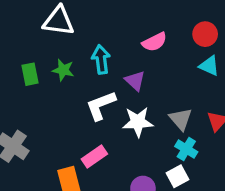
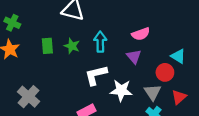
red circle: (205, 34) -> (165, 72), moved
purple triangle: (135, 81) -> (134, 57), moved

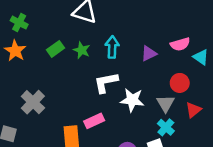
pink semicircle: (141, 34) -> (180, 44), moved
green rectangle: (47, 46) -> (56, 49), turned 56
cyan triangle: (178, 56) -> (201, 57), moved
purple triangle: (134, 57) -> (149, 53), moved, turned 42

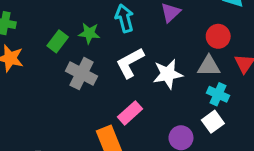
gray cross: (33, 102) -> (82, 74), moved
gray triangle: (166, 103) -> (209, 66), turned -42

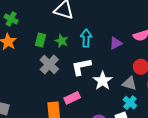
green rectangle: (58, 41) -> (40, 40), turned -40
white star: (168, 74) -> (103, 81), turned 30

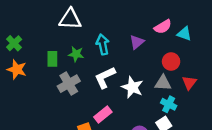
green cross: (11, 19) -> (14, 43), turned 32
gray cross: (49, 64) -> (69, 84), turned 30

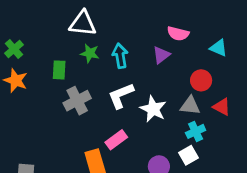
pink semicircle: (163, 27) -> (178, 34), moved, turned 42
green star: (76, 54) -> (90, 53), moved
red triangle: (189, 83) -> (222, 107), turned -42
cyan cross: (169, 104) -> (196, 131), turned 35

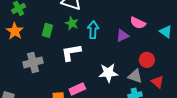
cyan triangle: (219, 48) -> (166, 32), moved
white L-shape: (121, 96) -> (71, 53), moved
gray cross: (77, 101) -> (33, 62), moved
white star: (153, 109) -> (108, 73), turned 30

